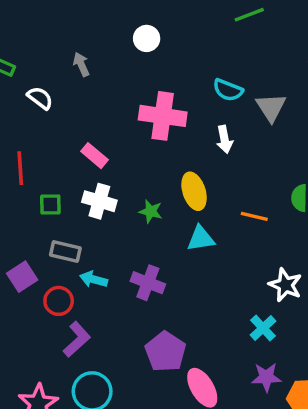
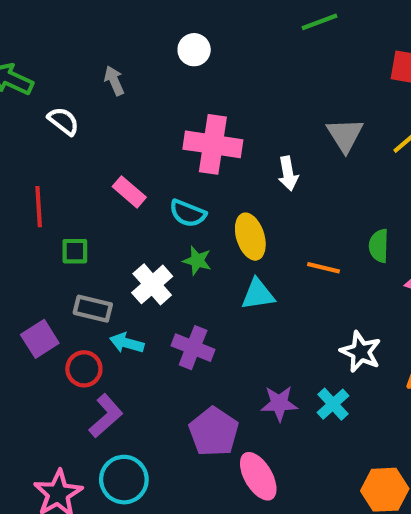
cyan semicircle: (228, 90) -> (188, 213), moved
white cross: (99, 201) -> (152, 284), moved, turned 32
purple star: (266, 377) -> (279, 403), moved

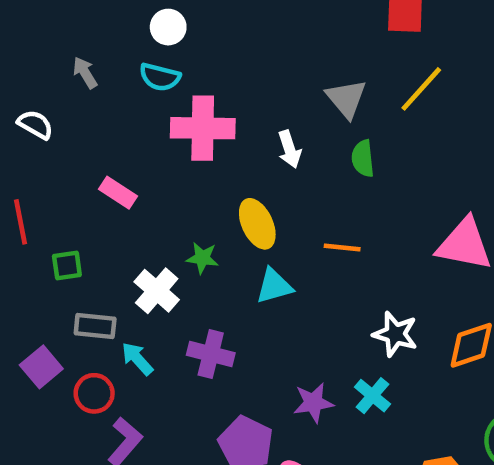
cyan semicircle: (188, 213) -> (160, 77), moved
green semicircle: (379, 246) -> (363, 158), moved
cyan arrow: (127, 343) -> (137, 359), turned 40

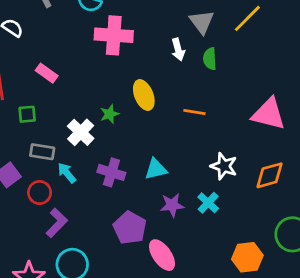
white arrow: (289, 149) -> (178, 50), moved
pink rectangle: (118, 193) -> (47, 73), moved
green star: (202, 258) -> (109, 114), turned -30
cyan triangle: (274, 286) -> (156, 169), moved

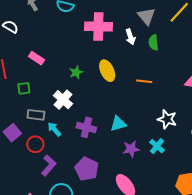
pink cross: (114, 35) -> (98, 26), moved
green star: (109, 114) -> (76, 72), moved
purple pentagon: (130, 228) -> (87, 169), moved

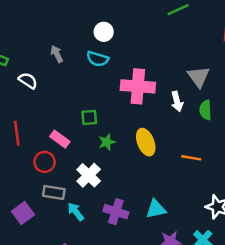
pink rectangle: (36, 58) -> (60, 139), moved
green square: (24, 88) -> (89, 117), moved
red circle: (35, 144) -> (45, 162), moved

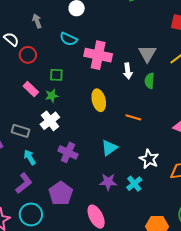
cyan semicircle: (97, 59) -> (69, 39), moved
green star: (107, 142) -> (52, 96), moved
red circle: (45, 162) -> (28, 55), moved
cyan triangle: (156, 209) -> (109, 148), moved, turned -30
cyan arrow: (76, 212) -> (30, 157), moved

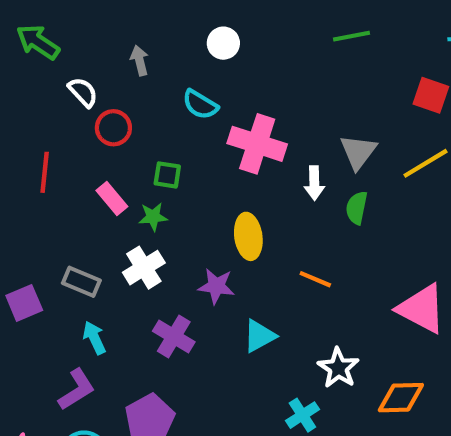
purple star: (108, 182) -> (216, 286), moved

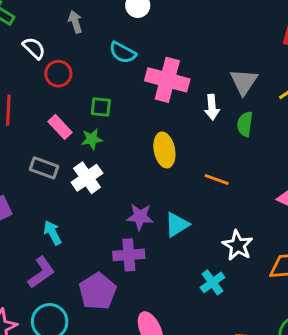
gray rectangle: (81, 282) -> (44, 168), moved
purple star: (216, 286) -> (140, 217), moved
purple cross: (174, 336) -> (129, 255), moved, turned -32

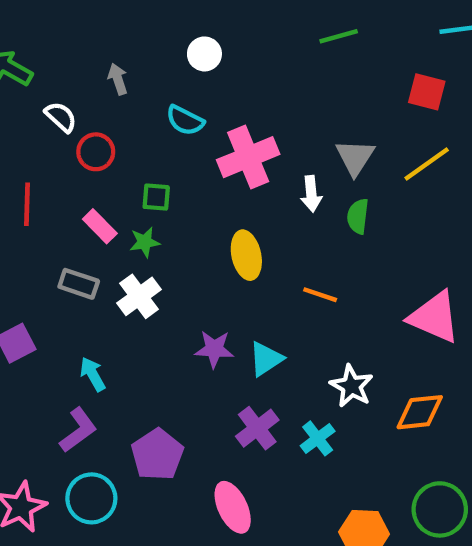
pink cross: (167, 80) -> (248, 157), turned -36
purple cross: (129, 255) -> (257, 428), moved, turned -32

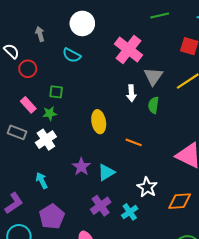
green line: (339, 36) -> (160, 16), moved
white circle: (204, 54) -> (82, 23), size x1.5
pink cross: (248, 157) -> (128, 49), moved, turned -32
purple star: (214, 349) -> (81, 167), turned 30
cyan arrow: (93, 374) -> (42, 181), moved

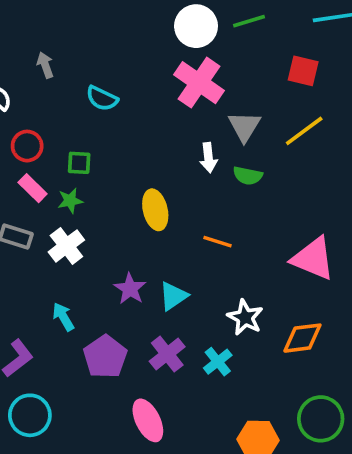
white circle: (82, 23) -> (196, 26), moved
red circle: (28, 69) -> (27, 146), moved
green semicircle: (153, 105) -> (248, 176), turned -84
purple pentagon: (52, 217) -> (105, 357), moved

